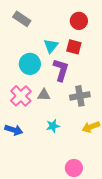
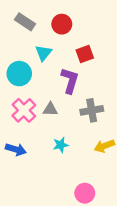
red circle: (79, 21) -> (62, 24), moved
cyan triangle: (51, 46) -> (43, 53), moved
red square: (74, 47) -> (85, 54), turned -35
cyan circle: (30, 64) -> (19, 74), moved

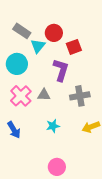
gray rectangle: (25, 22) -> (22, 31), moved
red circle: (62, 24) -> (54, 33), moved
blue arrow: (16, 149) -> (14, 130), turned 42
pink circle: (85, 193) -> (57, 167), moved

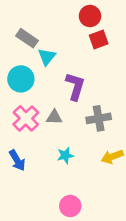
red circle: (54, 33) -> (90, 16), moved
red square: (74, 47) -> (99, 39), moved

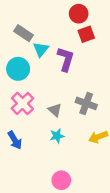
purple L-shape: (75, 86) -> (66, 59), moved
gray triangle: (54, 117) -> (55, 110), moved, turned 40
gray cross: (99, 118) -> (86, 103), turned 30

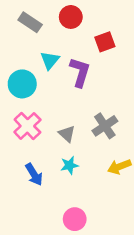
red circle: (79, 14) -> (71, 17), moved
gray rectangle: (23, 33) -> (30, 22), moved
gray cross: (86, 103) -> (105, 126), turned 36
blue arrow: (15, 140) -> (34, 174), moved

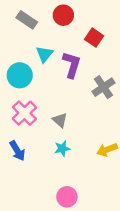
red square: (105, 42) -> (94, 38), turned -36
gray cross: (105, 126) -> (103, 87), moved
blue arrow: (34, 174) -> (17, 151), moved

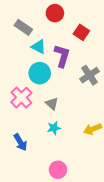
gray rectangle: (27, 20) -> (23, 27), moved
cyan triangle: (44, 54) -> (39, 47), turned -42
cyan circle: (20, 75) -> (40, 73), moved
blue arrow: (17, 151) -> (20, 142), moved

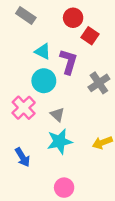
red circle: (55, 13) -> (73, 18), moved
gray rectangle: (23, 27) -> (26, 16), moved
cyan star: (54, 128) -> (60, 141), size x1.6

